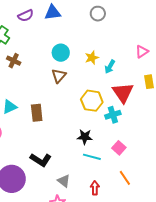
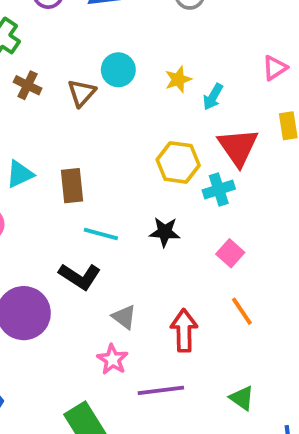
brown triangle: (59, 76) -> (82, 93), moved
cyan line: (92, 157) -> (101, 234), moved
red arrow: (95, 188) -> (184, 330), size x1.5

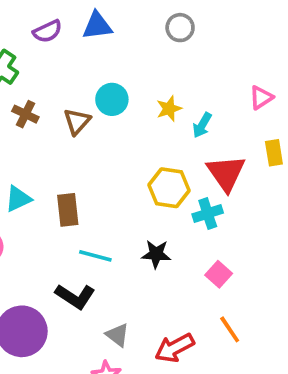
red arrow: (184, 330) -> (175, 348), turned -117

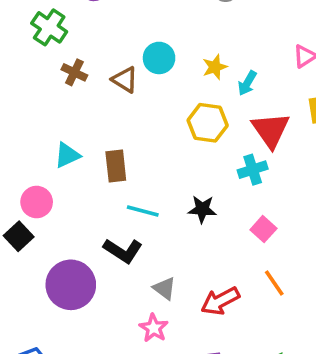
brown triangle: (77, 121) -> (125, 80), turned -40
yellow hexagon: (169, 188) -> (208, 123), moved

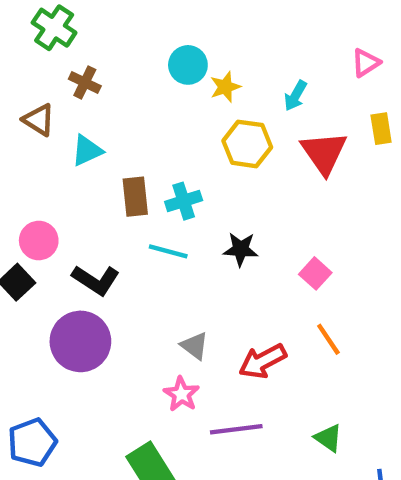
yellow star: (215, 67) -> (225, 87), moved
brown triangle: (125, 80) -> (39, 120), moved
cyan triangle: (67, 155) -> (87, 151), moved
cyan cross: (253, 170) -> (184, 201), moved
black L-shape: (123, 251) -> (96, 280), moved

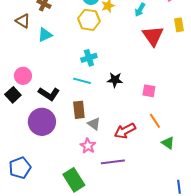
yellow hexagon: (247, 144) -> (89, 20), moved
brown rectangle: (135, 197) -> (79, 110), moved
pink square: (315, 273) -> (149, 91), turned -32
green triangle: (328, 438) -> (168, 143), moved

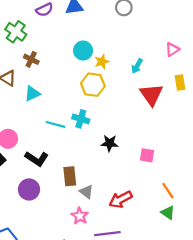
yellow hexagon: (89, 20) -> (93, 85), moved
cyan cross: (89, 58) -> (81, 119), turned 35
cyan line: (82, 81) -> (55, 124), moved
orange line: (155, 121) -> (168, 191), moved
purple circle: (42, 122) -> (29, 189), size x0.7

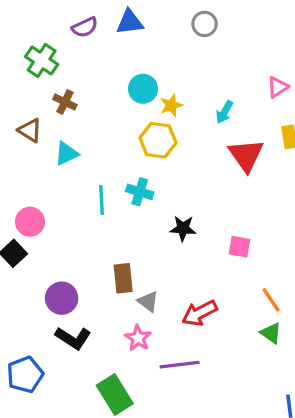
cyan line: (55, 124) -> (101, 200), turned 72
black L-shape: (37, 159) -> (73, 338), moved

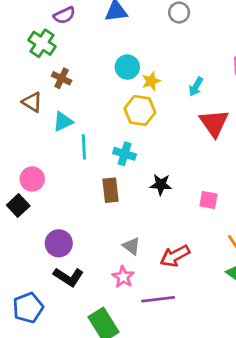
purple semicircle: (85, 27) -> (64, 15), moved
cyan line: (101, 200) -> (84, 147), moved
brown rectangle: (123, 278) -> (111, 190), moved

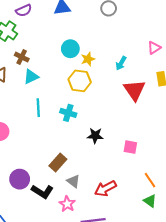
cyan triangle: (63, 122) -> (31, 77), moved
brown rectangle: (111, 190) -> (58, 163), moved, turned 48
black L-shape: (69, 277) -> (42, 192), moved

